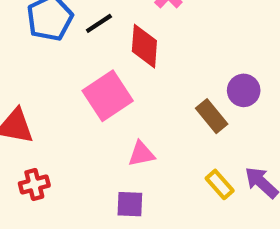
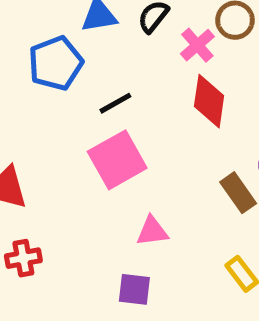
black line: (99, 23) -> (115, 103), moved
red diamond: (144, 46) -> (209, 101), moved

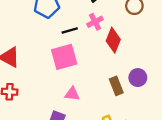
pink cross: (197, 45) -> (95, 22), moved

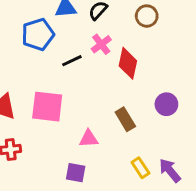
pink square: (64, 57) -> (47, 107), moved, turned 32
brown rectangle: (116, 86) -> (125, 119), moved

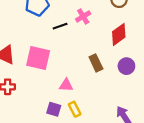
red diamond: (128, 63) -> (119, 34), moved, turned 35
brown rectangle: (125, 119) -> (96, 63), moved
yellow rectangle: (140, 168) -> (75, 109), moved

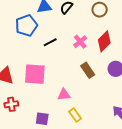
pink cross: (83, 16) -> (80, 42), moved
purple square: (54, 109) -> (42, 119), moved

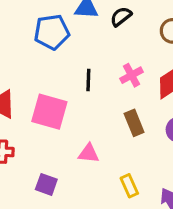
black line: (50, 42) -> (88, 80), moved, turned -72
yellow rectangle: (75, 115) -> (129, 186), moved

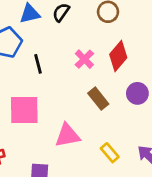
black line: (88, 80) -> (38, 64), moved
pink triangle: (89, 153) -> (67, 136), size x1.4

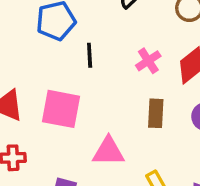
brown rectangle: (98, 99) -> (156, 113), turned 30

